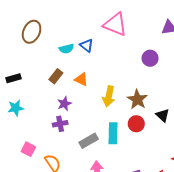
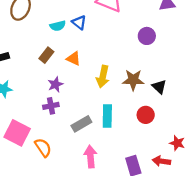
brown star: (137, 99) -> (133, 80), turned -30
black triangle: (163, 115) -> (159, 87), moved
red circle: (136, 124) -> (146, 115), moved
pink square: (28, 149) -> (17, 133), size x1.6

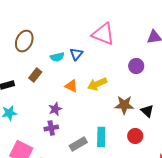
blue triangle: (79, 22) -> (76, 54), turned 32
brown rectangle: (46, 55) -> (35, 75), moved
yellow arrow: (103, 77) -> (97, 84), moved, turned 54

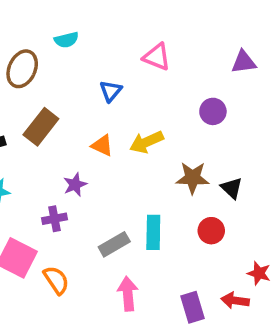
pink triangle: (103, 34) -> (157, 57), size x0.7
cyan semicircle: (57, 57) -> (66, 40), moved
brown rectangle: (35, 75) -> (41, 127), size x1.5
purple cross: (51, 128) -> (55, 219), moved

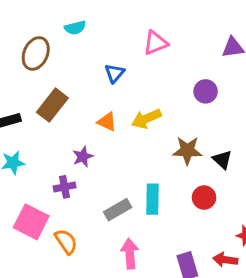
pink triangle: (157, 57) -> (156, 43), turned -44

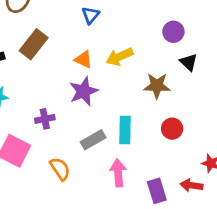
purple star: (83, 157) -> (84, 91), moved, size x1.5
black triangle: (222, 160) -> (189, 62), moved
orange semicircle: (66, 242) -> (60, 169), moved
pink arrow: (130, 254) -> (118, 173), moved

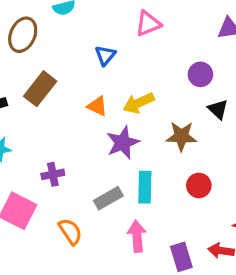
purple star: (84, 91) -> (123, 143), moved

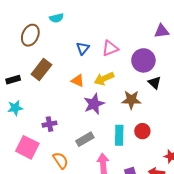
pink triangle: (148, 24) -> (110, 48), moved
purple circle: (200, 74) -> (143, 60), size x1.5
cyan rectangle: (145, 187) -> (119, 135), moved

